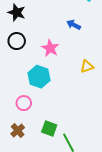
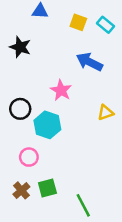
blue arrow: (74, 25) -> (89, 62), size x1.5
black circle: (17, 41) -> (20, 109), moved
green square: (49, 129) -> (47, 188), moved, turned -35

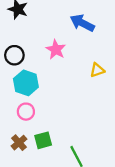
black circle: (20, 109) -> (14, 55), moved
cyan hexagon: (47, 125) -> (26, 83), moved

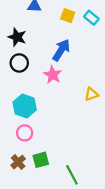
blue arrow: (82, 23) -> (61, 50), moved, turned 95
black circle: (14, 55) -> (19, 63), moved

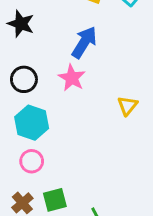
black circle: (19, 63) -> (24, 79), moved
yellow triangle: (91, 94) -> (127, 106), turned -32

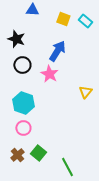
black circle: (24, 79) -> (22, 65), moved
green square: (55, 200) -> (38, 153), turned -35

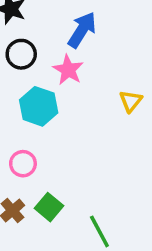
cyan hexagon: (23, 103) -> (39, 106), moved

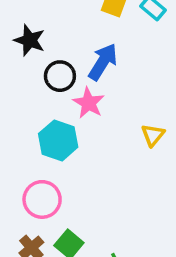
black circle: (21, 54) -> (60, 76), moved
pink circle: (23, 164) -> (42, 199), size x1.4

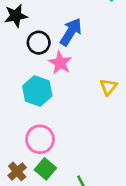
black star: (30, 40) -> (16, 16), turned -30
pink circle: (42, 199) -> (40, 139), moved

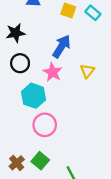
black circle: (39, 43) -> (20, 63), moved
yellow triangle: (108, 87) -> (87, 71), moved
pink circle: (40, 139) -> (45, 125), moved

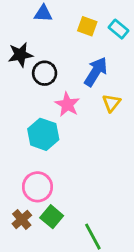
blue arrow: (61, 46) -> (96, 72), moved
black circle: (20, 63) -> (45, 73), moved
pink circle: (45, 125) -> (37, 187), moved

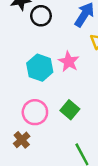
pink star: (67, 104) -> (69, 62), moved
green square: (52, 217) -> (70, 110), moved

